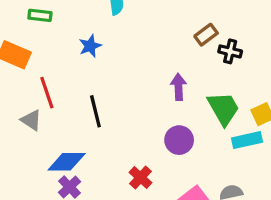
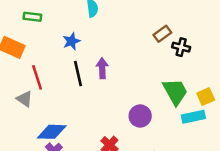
purple arrow: (179, 87) -> (102, 68), moved
black line: (95, 111) -> (78, 74), moved

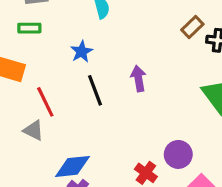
purple arrow: (102, 68) -> (138, 78), moved
purple circle: (140, 116) -> (178, 154), moved

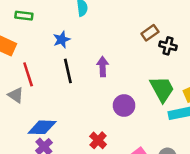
purple circle: (178, 154) -> (124, 106), moved

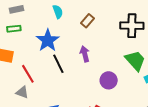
brown rectangle: (150, 33) -> (87, 21), moved
blue star: (62, 40) -> (48, 40), size x1.6
black cross: (168, 46) -> (132, 26), size x1.6

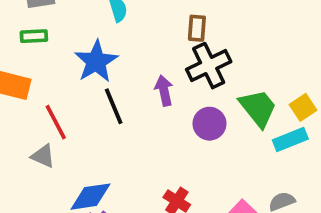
brown rectangle: (87, 21) -> (197, 28), moved, turned -40
black cross: (132, 26) -> (209, 66), moved, turned -30
purple circle: (109, 80) -> (209, 124), moved

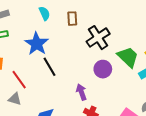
brown rectangle: (197, 28) -> (72, 19), moved
purple arrow: (164, 91) -> (81, 92), moved

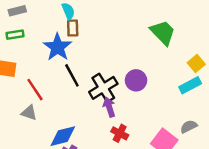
brown rectangle: (72, 19) -> (73, 28), moved
black cross: (98, 38) -> (103, 88), moved
green trapezoid: (128, 57) -> (163, 32), moved

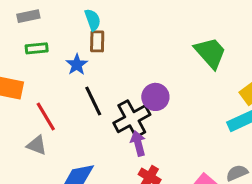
green rectangle: (15, 35) -> (37, 48), moved
blue star: (58, 47) -> (77, 65), size x0.6
purple circle: (136, 80) -> (155, 97), moved

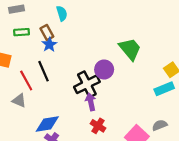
brown rectangle: (97, 41) -> (47, 33), moved, turned -32
green trapezoid: (210, 53) -> (130, 49), moved
black line: (93, 101) -> (44, 71), moved

